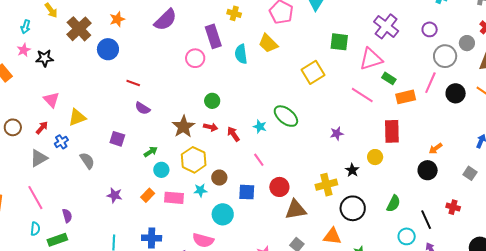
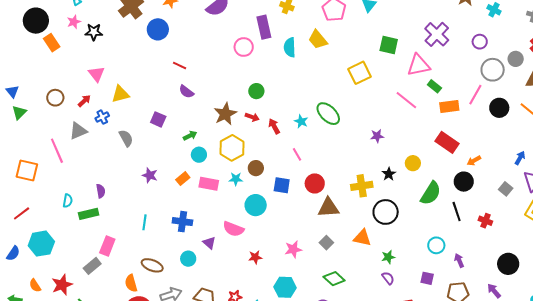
red rectangle: (392, 131) -> (447, 142), moved, turned -60
pink line: (35, 198) -> (57, 151), moved
green semicircle: (393, 204) -> (431, 193), moved, size x1.4
black line: (426, 220) -> (457, 211), moved

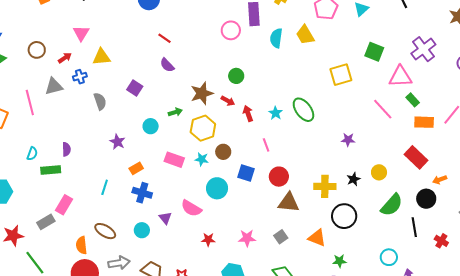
green arrow: (190, 136) -> (175, 112), moved
cyan circle: (199, 155) -> (151, 126), moved
orange rectangle: (183, 179) -> (136, 168), moved

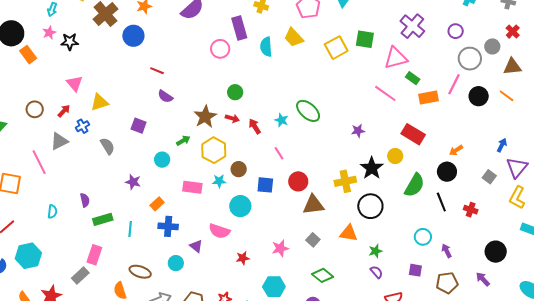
yellow square: (341, 75) -> (336, 48), moved
red rectangle: (416, 157) -> (413, 134), moved
green rectangle: (51, 170) -> (103, 219), moved
black star: (353, 179) -> (372, 168), size x1.6

